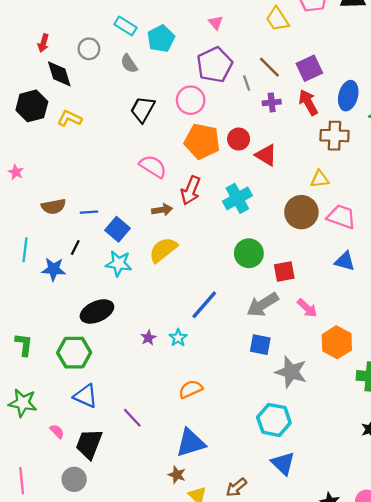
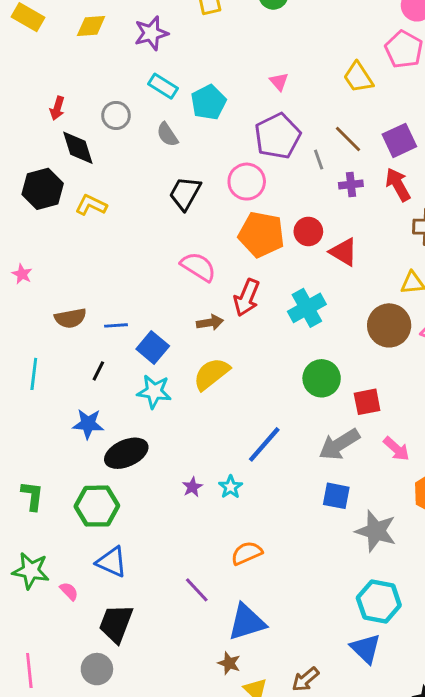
blue star: (54, 269) -> (88, 424), moved
purple line: (132, 418) -> (197, 590), moved
cyan hexagon: (274, 420) -> (379, 602), moved
pink semicircle: (57, 431) -> (69, 591), moved

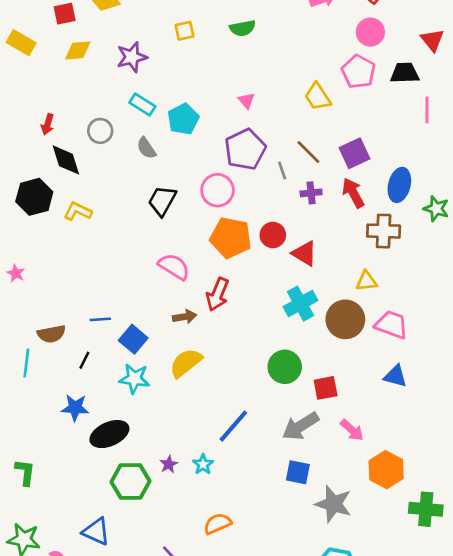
cyan cross: (307, 308) -> (301, 304), moved
brown semicircle: (70, 318) -> (51, 334), moved
green hexagon: (97, 506) -> (131, 481), moved

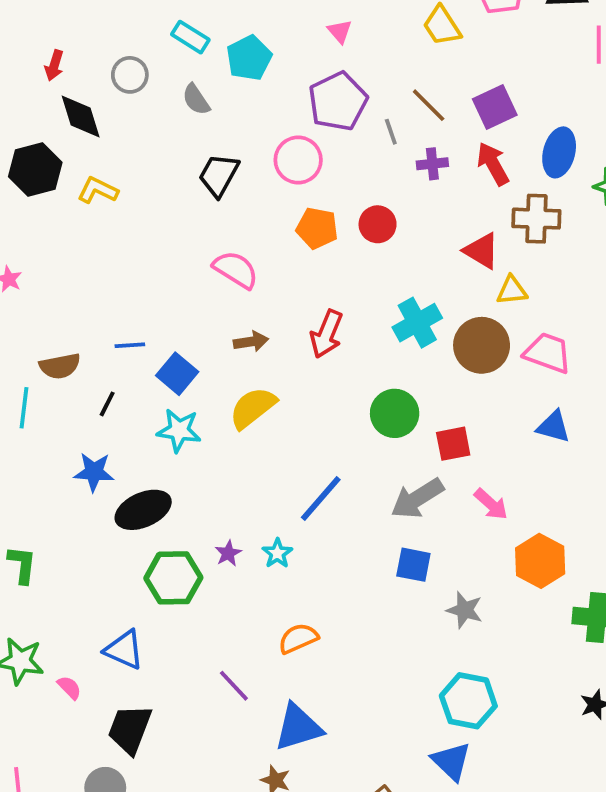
orange pentagon: (231, 238) -> (317, 228), size x0.7
red triangle: (304, 253) -> (482, 251), moved
red arrow: (217, 294) -> (327, 334), moved
gray star: (333, 504) -> (465, 610), size x0.7

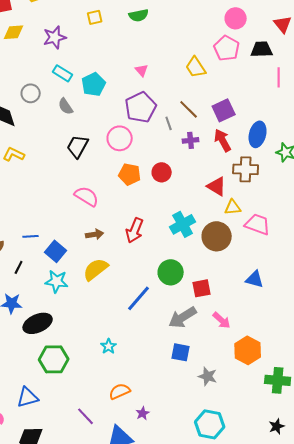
pink trapezoid: (548, 353) -> (258, 224), moved
blue line: (321, 498) -> (139, 298), moved
purple star: (228, 553) -> (143, 413), moved
blue triangle: (124, 650) -> (28, 397), turned -40

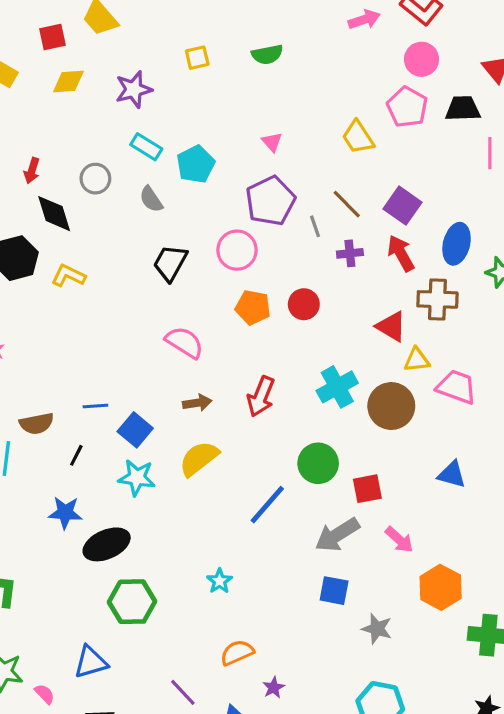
purple square: (224, 110) -> (402, 206), turned -30

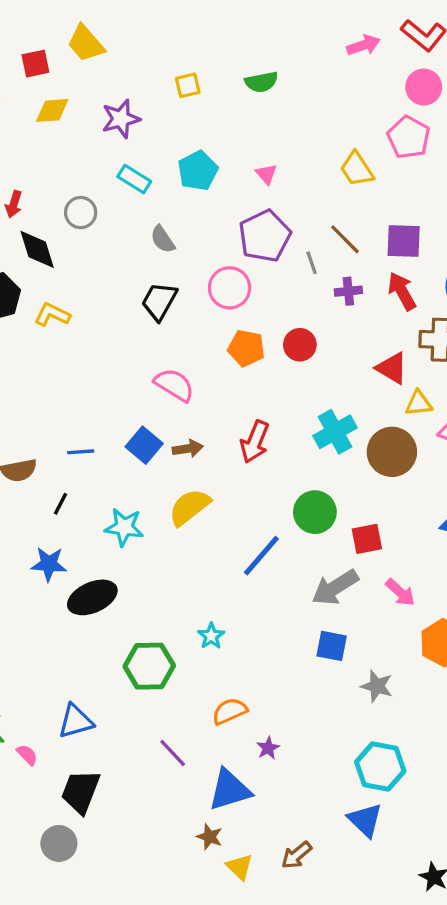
cyan pentagon: (196, 164) -> (198, 171), moved
gray semicircle: (151, 199) -> (163, 239), moved
purple square: (402, 206) -> (404, 241), turned -33
blue square: (135, 430) -> (144, 445), moved
green hexagon: (132, 602) -> (149, 666), moved

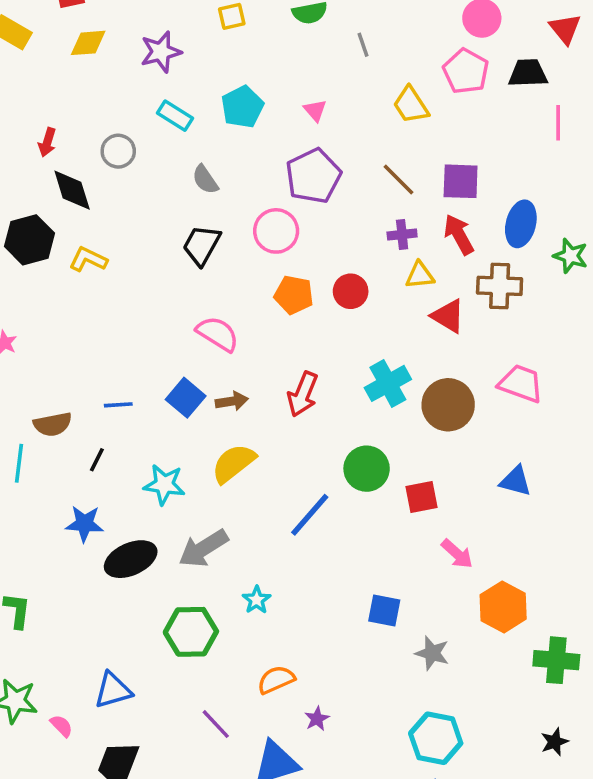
gray line: (312, 263) -> (363, 45), moved
yellow triangle: (419, 403) -> (420, 275), moved
gray arrow: (335, 587) -> (203, 548), moved

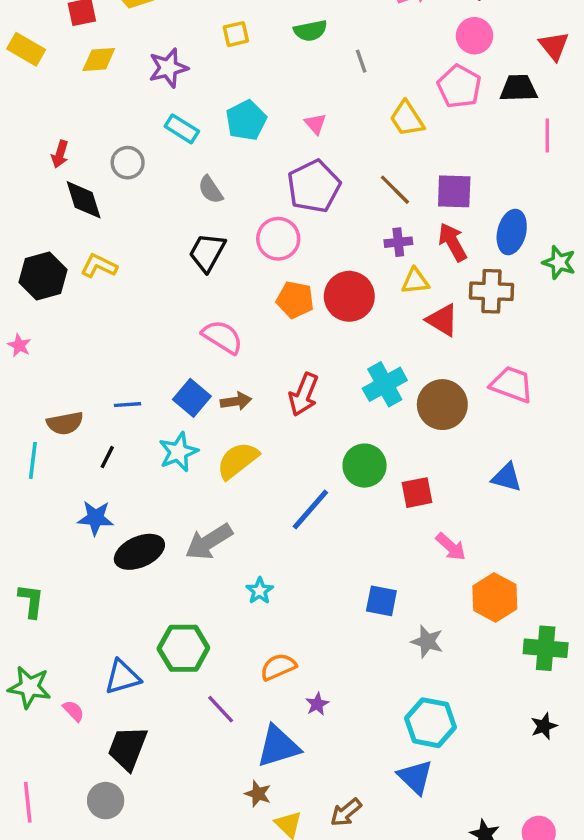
black hexagon: (30, 240) -> (43, 276), moved
red circle: (351, 291) -> (349, 296), size x1.5
cyan star: (164, 485) -> (178, 452), moved, turned -30
green hexagon: (191, 632) -> (183, 648), moved

